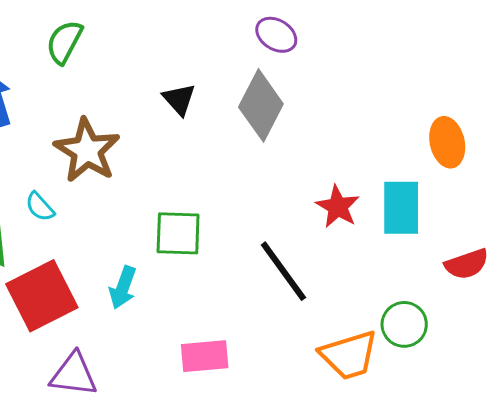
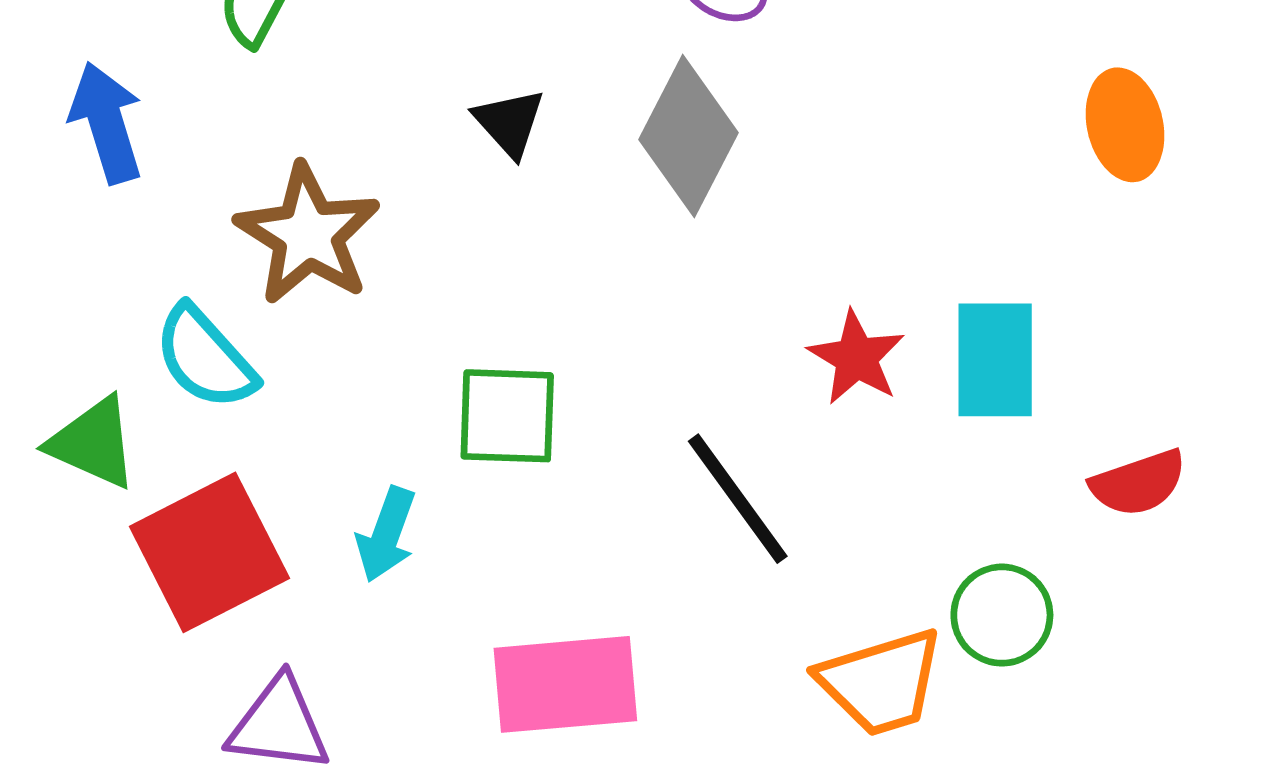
orange ellipse: (447, 142) -> (1125, 125), moved
cyan semicircle: (40, 207) -> (205, 358), size x1.6
pink rectangle: (205, 356) -> (565, 684), size x1.4

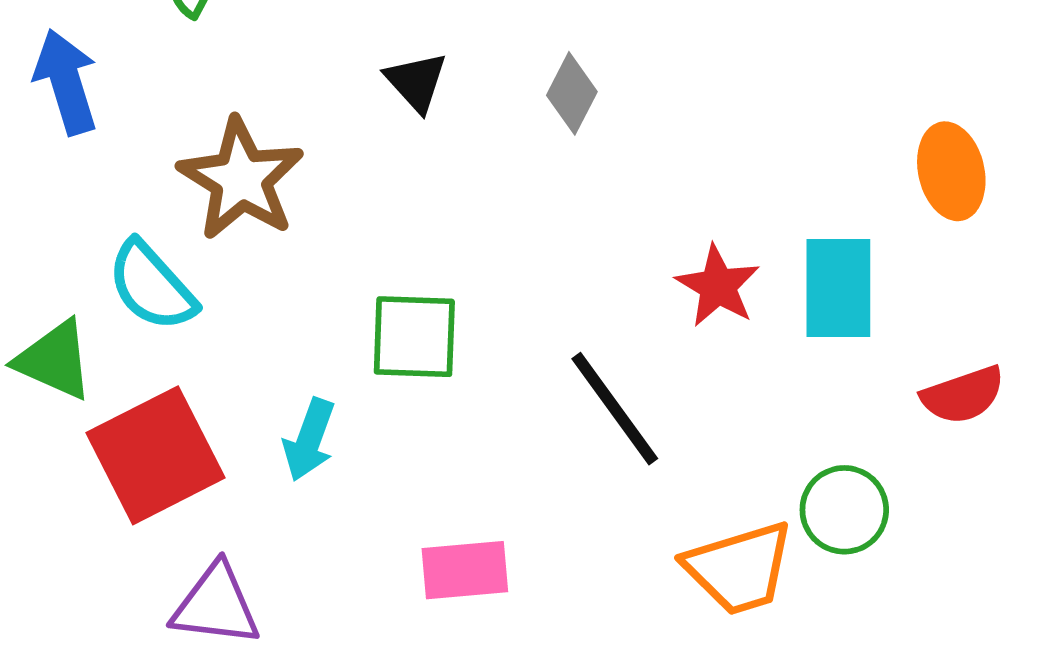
orange ellipse: (1125, 125) -> (951, 171), moved
gray diamond: (688, 136) -> (572, 93), size x0.6
pink rectangle: (565, 684) -> (465, 570), size x0.7

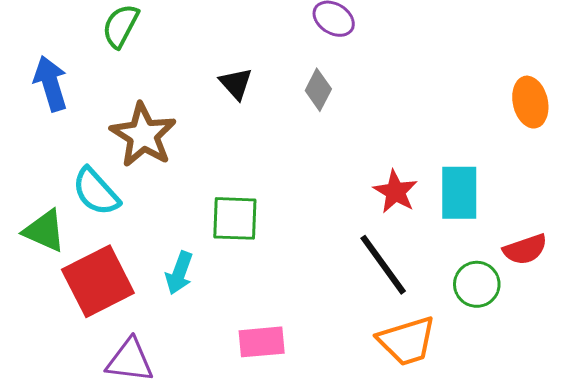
orange ellipse: (951, 171) -> (530, 102), moved
black line: (615, 409) -> (383, 265), moved
green circle: (844, 510) -> (477, 284), moved

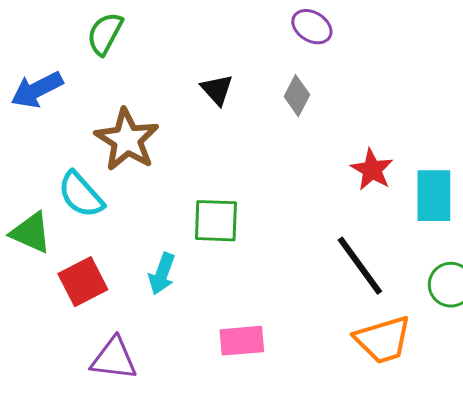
blue arrow: (51, 84) -> (37, 90), turned -100
red star: (395, 192) -> (372, 170), moved
red square: (98, 281) -> (83, 282), size x0.7

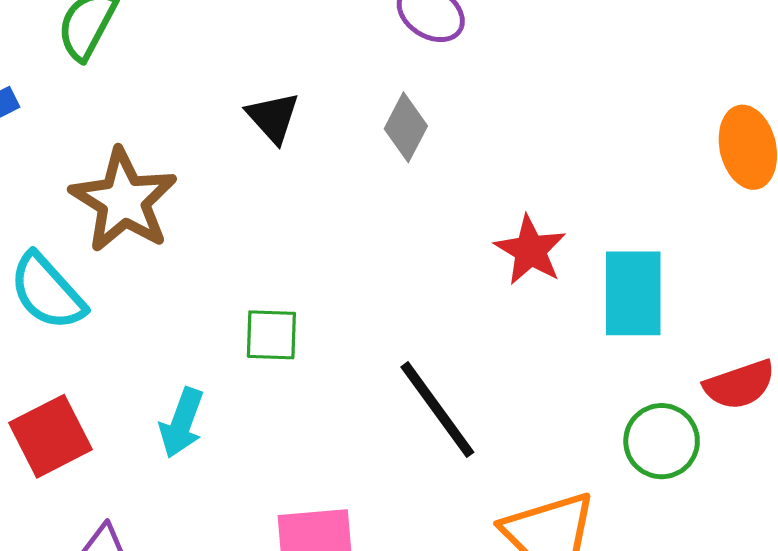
green square: (216, 221) -> (271, 335), size x0.7
black line: (360, 266) -> (437, 410), moved

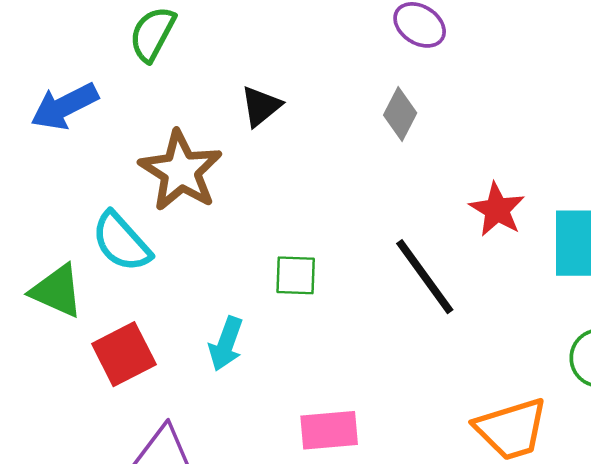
black triangle: (273, 117) -> (261, 106), moved, turned 33
black line: (437, 410) -> (425, 277), moved

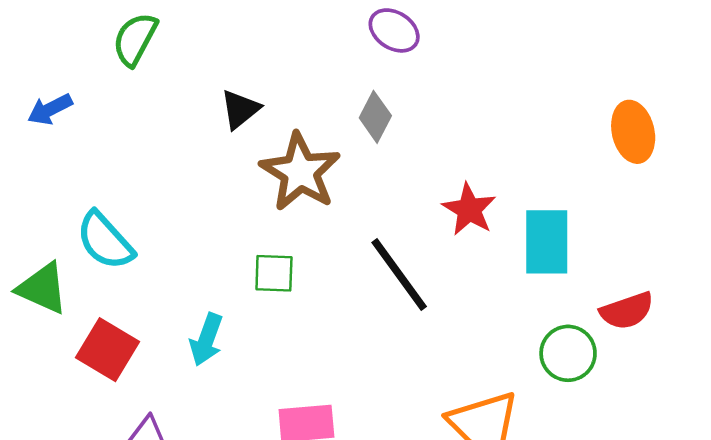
blue arrow: (65, 106) -> (50, 109), size x0.7
brown star: (181, 171) -> (300, 172), moved
red square: (124, 354) -> (107, 350), turned -32

